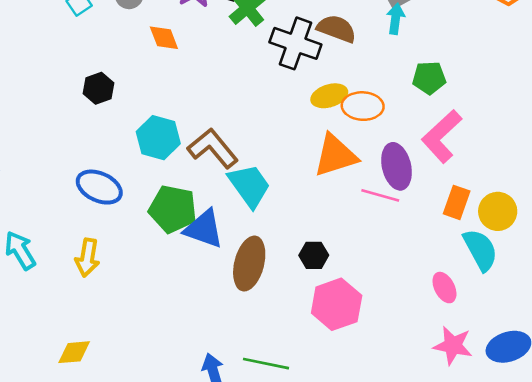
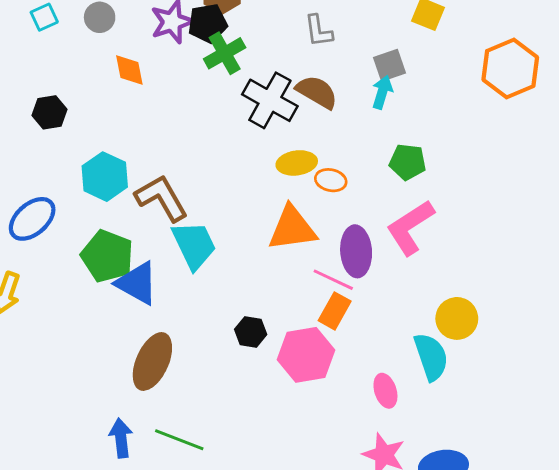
orange ellipse: (363, 106) -> (331, 180), size x0.7
blue ellipse: (99, 187) -> (32, 219), turned -75
orange rectangle: (457, 202) -> (335, 311), moved
brown ellipse: (249, 264) -> (152, 361), moved
pink hexagon: (337, 304) -> (306, 355), moved

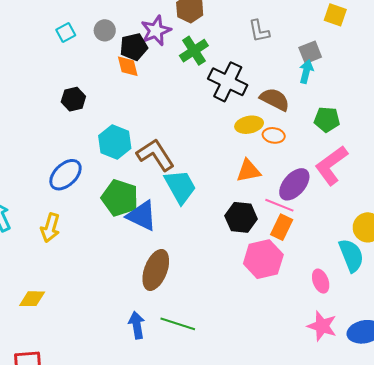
black pentagon: (208, 23) -> (134, 47), moved
brown semicircle: (317, 92) -> (275, 99), moved
orange triangle: (292, 228) -> (249, 171), size x0.7
purple ellipse: (356, 251) -> (294, 184), turned 48
black hexagon: (251, 332) -> (241, 217), moved, size x1.4

